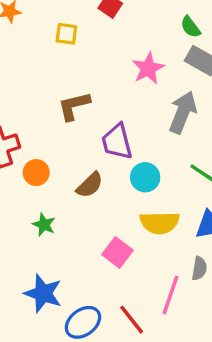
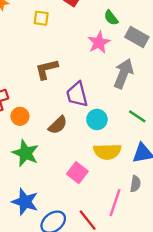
green semicircle: (191, 27) -> (111, 18), moved
green star: (44, 225) -> (25, 153), size x1.6

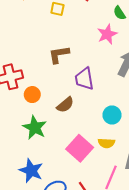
cyan circle: (97, 119) -> (112, 115), moved
yellow semicircle: (107, 152) -> (106, 143), moved, size x0.7
pink square: (77, 173) -> (80, 148), size x1.4

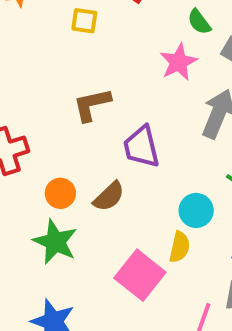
orange circle: (32, 95) -> (60, 193), moved
yellow semicircle: (106, 143) -> (180, 247), moved, turned -77

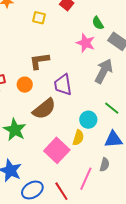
pink star: (179, 62) -> (86, 43), turned -30
orange circle: (60, 193) -> (25, 85), moved
brown semicircle: (109, 197) -> (44, 109), size x1.4

